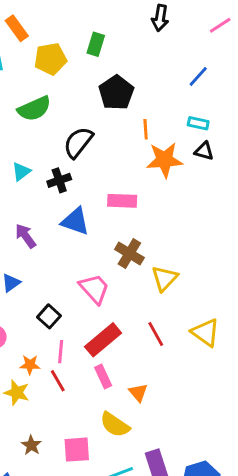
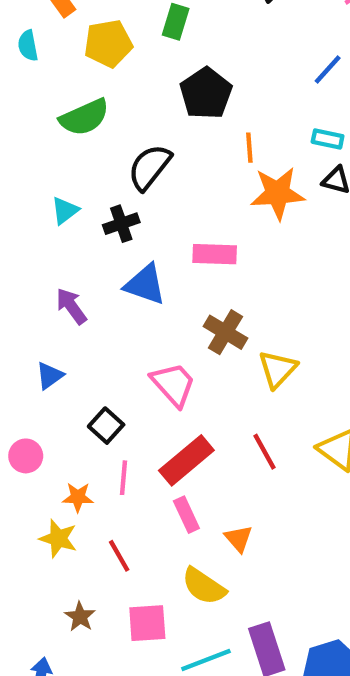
red line: (58, 381) -> (119, 556), moved

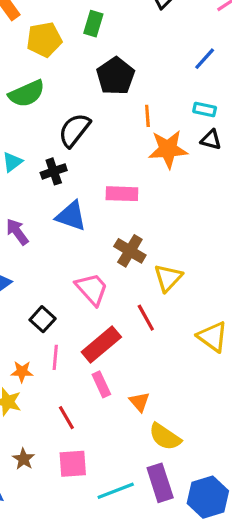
red line: (265, 452) -> (146, 318), moved
red line: (119, 556) -> (66, 418), moved
yellow semicircle: (204, 586) -> (165, 437), moved

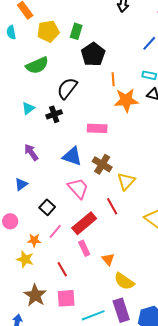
green rectangle: (93, 24) -> (76, 31), moved
blue triangle: (71, 216) -> (72, 156), moved
pink line: (55, 357) -> (55, 231), turned 35
brown star: (23, 459) -> (35, 295), size x1.6

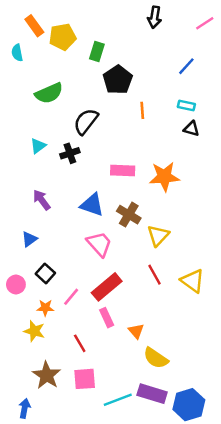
yellow pentagon: (48, 31) -> (63, 37), moved
orange star: (126, 100) -> (164, 177), moved
red line: (112, 206) -> (155, 275), moved
black square: (47, 207) -> (45, 273), moved
purple rectangle: (121, 310) -> (152, 394), turned -55

